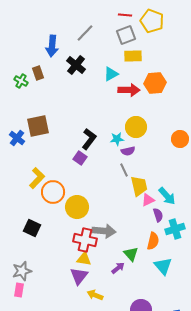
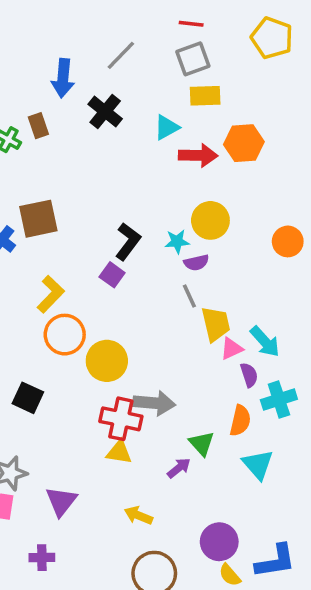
yellow pentagon: (152, 21) -> (272, 38), moved
yellow L-shape: (37, 178) -> (51, 294), moved
purple triangle: (79, 276) -> (61, 501), moved

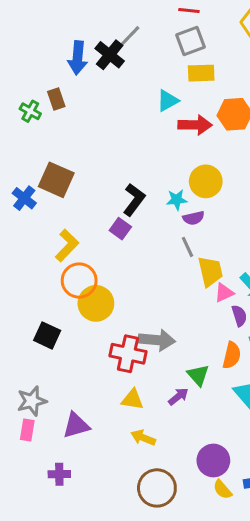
black cross: (105, 112) -> (110, 55), moved
brown square: (38, 219) -> (56, 180), turned 36
yellow circle: (107, 361) -> (96, 303), moved
yellow triangle: (119, 452) -> (133, 399), moved
purple triangle: (61, 501) -> (76, 425), turned 36

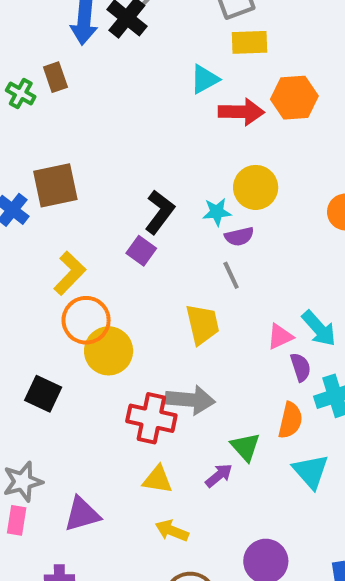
brown square: (56, 180) -> (55, 185), turned -36
yellow trapezoid: (210, 271) -> (202, 324), moved

